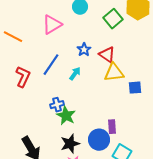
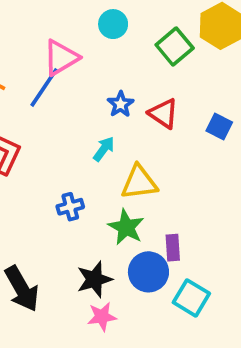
blue line: (51, 65) -> (44, 87), moved
yellow triangle: (114, 73) -> (139, 182), moved
blue square: (135, 88) -> (219, 127), moved, turned 32
green star: (66, 116) -> (126, 227), moved

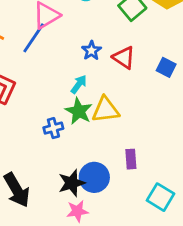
green star: (126, 227) -> (79, 111), moved
blue circle: (148, 272) -> (94, 177), moved
cyan square: (191, 298) -> (160, 197), moved

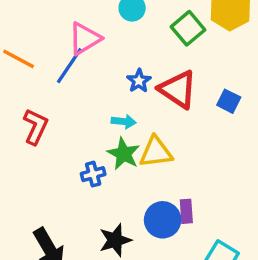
red triangle: (124, 58) -> (178, 89), size x1.4
cyan arrow: (79, 84) -> (124, 122), turned 60
blue circle: (94, 177) -> (163, 220), moved

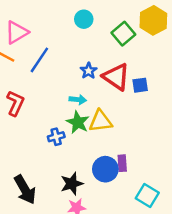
pink triangle: (85, 38) -> (17, 32), moved
blue square: (229, 101) -> (140, 85), moved, turned -35

